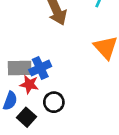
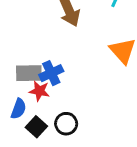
black circle: (54, 102) -> (66, 124), moved

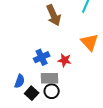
gray rectangle: (29, 73) -> (50, 78), moved
red star: (39, 91) -> (65, 60), moved

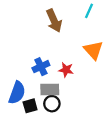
blue semicircle: (20, 81) -> (17, 93), size x1.5
black square: (32, 93) -> (30, 106), turned 32

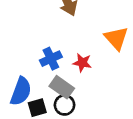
gray rectangle: (50, 89) -> (62, 87), turned 36

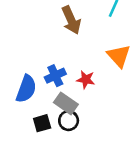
blue semicircle: (21, 91) -> (26, 89), moved

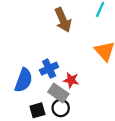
red star: (86, 80) -> (71, 80), moved

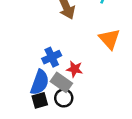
blue semicircle: (24, 80) -> (40, 82), moved

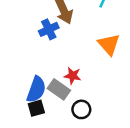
blue cross: (52, 57) -> (49, 29), moved
black circle: (64, 98) -> (81, 109), moved

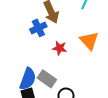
red star: (73, 76) -> (60, 48), moved

